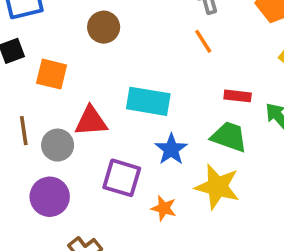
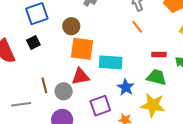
brown circle: (104, 27) -> (71, 26), moved
orange square: (52, 74) -> (82, 49), moved, size x1.4
purple square: (122, 178) -> (100, 106), turned -30

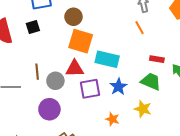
yellow star: (153, 105) -> (143, 109), size x0.7
purple square: (100, 106) -> (90, 89), moved

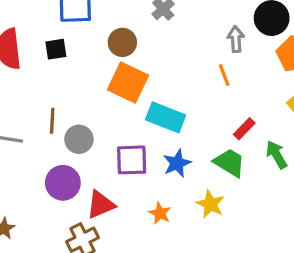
red rectangle: (157, 59) -> (244, 129), turned -64
red triangle: (75, 69) -> (101, 205), moved, turned -30

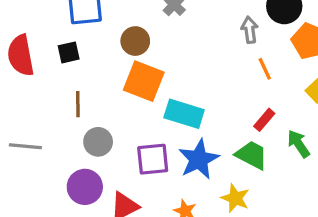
orange line: (224, 75) -> (265, 69), moved
brown line: (52, 121) -> (78, 104), moved
blue star: (177, 163) -> (199, 159), size x1.4

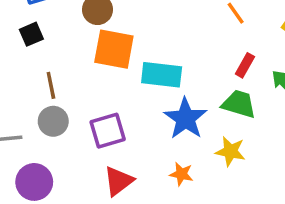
gray circle: (98, 142) -> (53, 121), moved
purple square: (153, 159) -> (108, 131), moved
purple circle: (85, 187) -> (34, 182), moved

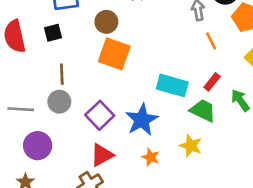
cyan rectangle: (162, 75) -> (172, 85), moved
blue star: (185, 119) -> (142, 120), moved
purple square: (108, 131) -> (100, 115), turned -36

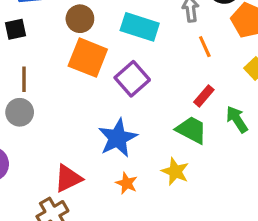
cyan rectangle: (172, 85) -> (140, 27), moved
purple square: (100, 115) -> (132, 79), moved

